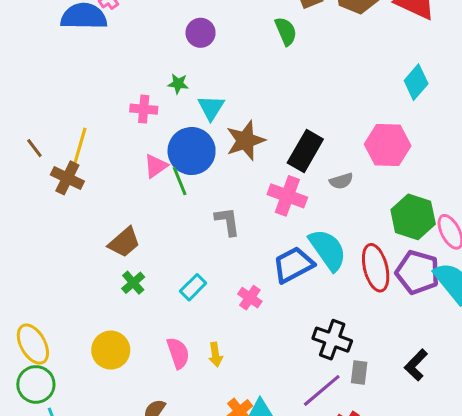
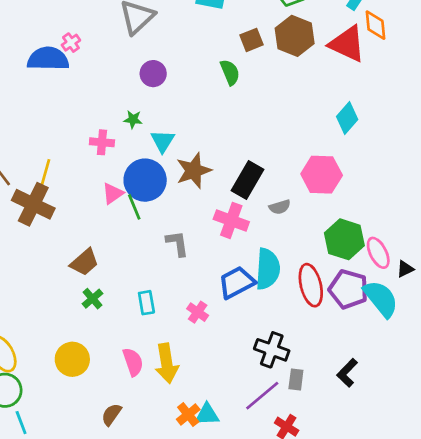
brown cross: (67, 178) -> (33, 204), size x1.4
cyan semicircle: (328, 250) -> (268, 269), turned 39
cyan rectangle: (193, 287) -> (146, 303), turned -55
yellow arrow: (215, 355) -> (167, 363), size x1.8

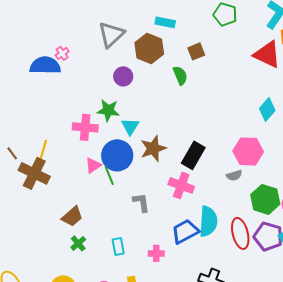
brown hexagon: (295, 36) -> (149, 48), moved
green star: (133, 119) -> (108, 110), size x1.6
pink cross: (102, 142) -> (85, 127), size x1.4
gray semicircle: (280, 207) -> (234, 175), moved
pink cross: (198, 312) -> (156, 253), turned -35

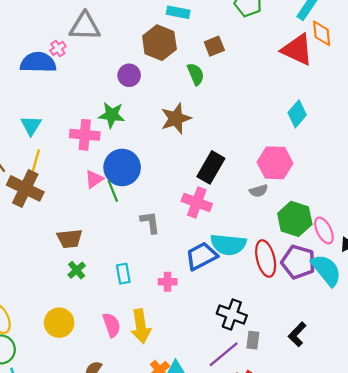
gray triangle: (111, 34) -> (85, 26), moved, turned 44
cyan triangle: (130, 126) -> (31, 125), moved
brown star: (153, 148) -> (176, 118), moved
brown trapezoid: (72, 216) -> (70, 239), turned 35
cyan semicircle: (208, 221) -> (228, 244), turned 92

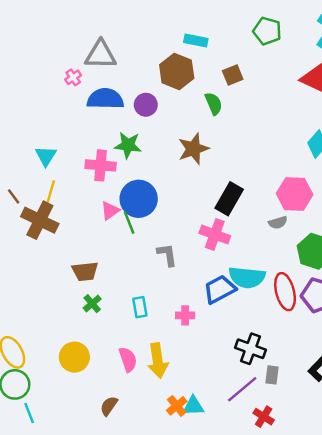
blue semicircle: (38, 62) -> (105, 99), moved

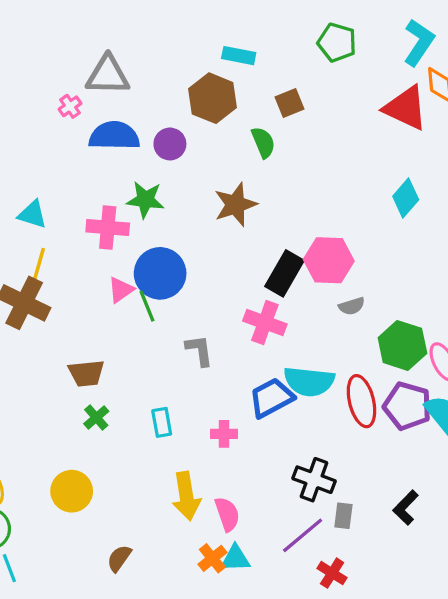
cyan triangle: (46, 156) -> (32, 214), turned -45
pink hexagon: (295, 194) -> (329, 260), moved
pink semicircle: (128, 359) -> (227, 514), moved

